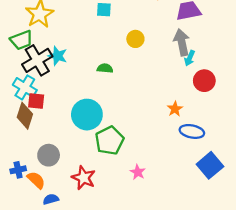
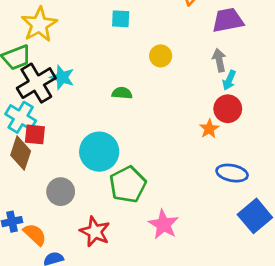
gray arrow: (182, 42) -> (219, 60), size x0.7
red circle: (204, 81) -> (228, 109), moved
orange star: (175, 109) -> (209, 129), moved
gray circle: (49, 155) -> (61, 192), moved
pink star: (138, 172) -> (163, 224), size x1.5

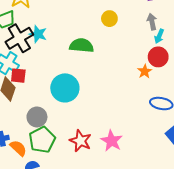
green semicircle: (122, 93) -> (81, 46), size x1.6
green pentagon: (128, 184) -> (42, 140), moved
red star: (95, 232) -> (80, 141), moved

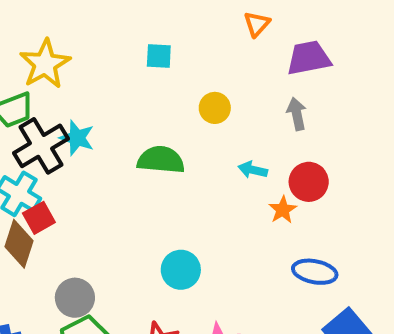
cyan arrow: (159, 36) -> (253, 170), moved, turned 80
red square: (18, 76) -> (39, 218), turned -35
cyan circle: (65, 88) -> (181, 270), moved, size x0.7

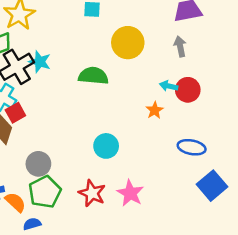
yellow circle: (215, 108) -> (128, 43), size x1.6
cyan arrow: (253, 170) -> (169, 86), moved
orange star: (283, 210) -> (155, 110), moved

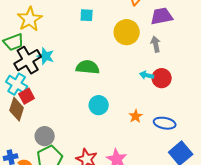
yellow circle: (128, 43) -> (127, 32), moved
orange star: (155, 110) -> (136, 116), moved
cyan circle: (106, 146) -> (99, 105), moved

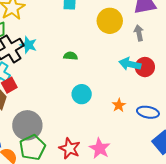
green semicircle: (88, 67) -> (71, 56), size x0.6
cyan arrow: (147, 75) -> (130, 64), size x1.5
gray circle: (45, 136) -> (27, 125), size x1.5

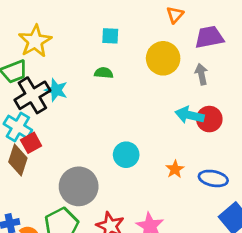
green semicircle: (71, 56) -> (104, 73), moved
gray circle: (27, 125) -> (79, 186), moved

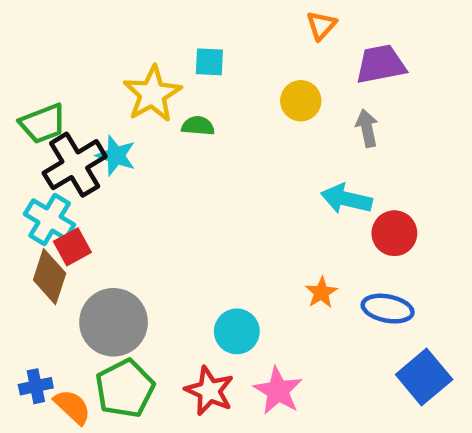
yellow star: (35, 41) -> (152, 94), moved
yellow circle: (163, 58) -> (301, 101), size x0.7
red circle: (209, 119) -> (394, 233), moved
cyan circle: (126, 155) -> (237, 331), moved
gray circle: (79, 186) -> (114, 322), moved

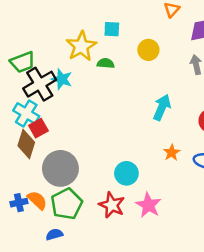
yellow circle: (301, 101) -> (148, 50), moved
cyan arrow: (346, 199) -> (162, 107), moved, turned 100
orange semicircle: (72, 407) -> (37, 200), moved

